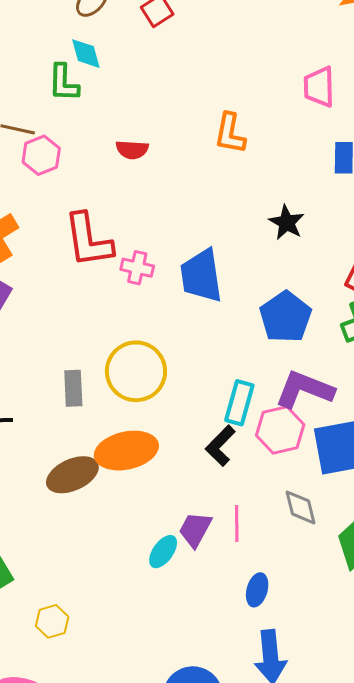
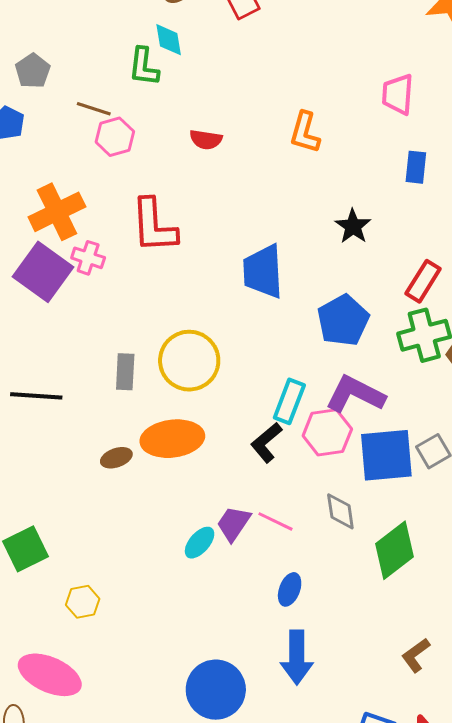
pink cross: (137, 268) -> (88, 258), moved
brown ellipse: (72, 475) -> (116, 458), size x0.6
pink line: (237, 523) -> (275, 521), turned -69

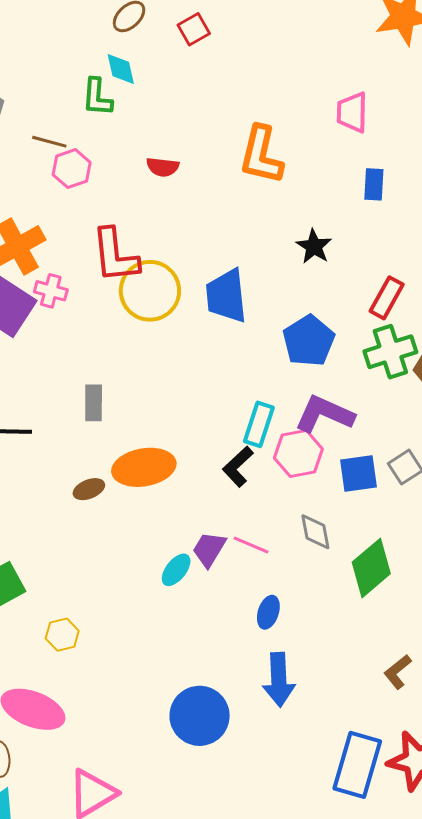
orange L-shape: (305, 132) -> (261, 155), size x1.4
yellow circle: (189, 361) -> (150, 291), moved
blue square: (386, 455) -> (358, 473), size x0.7

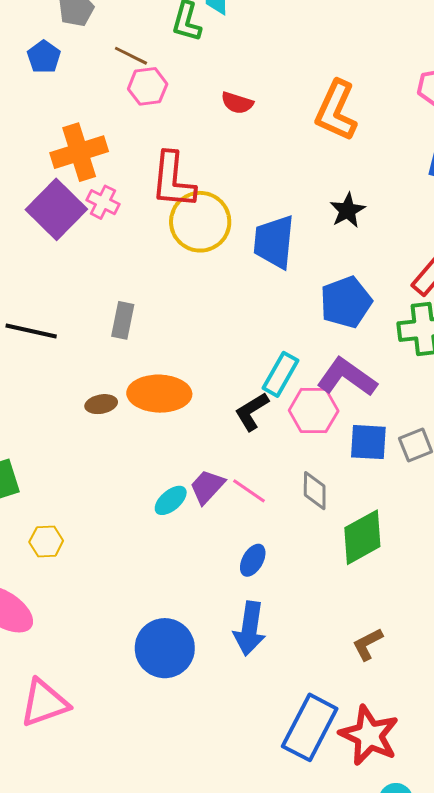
black star: (314, 246) -> (347, 210), moved

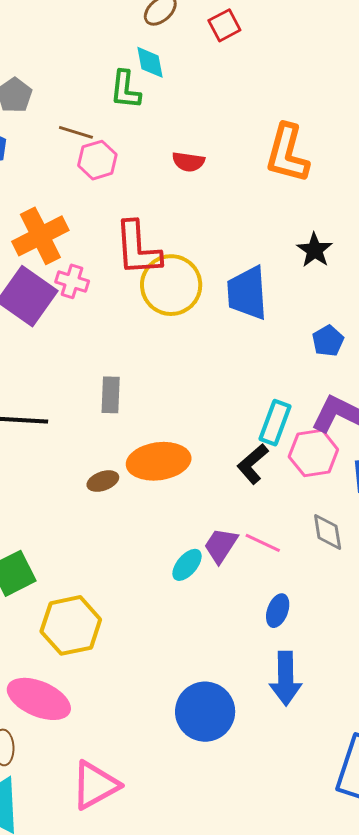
blue pentagon: (346, 302) -> (328, 341), size x0.6
yellow hexagon: (46, 541) -> (71, 625), size x1.8

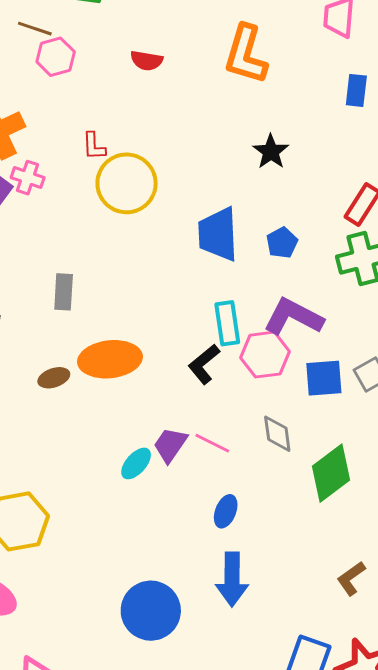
red L-shape: (138, 249) -> (94, 146), size x0.5
blue trapezoid: (247, 293) -> (218, 234), moved
cyan rectangle: (275, 423) -> (227, 323), turned -30

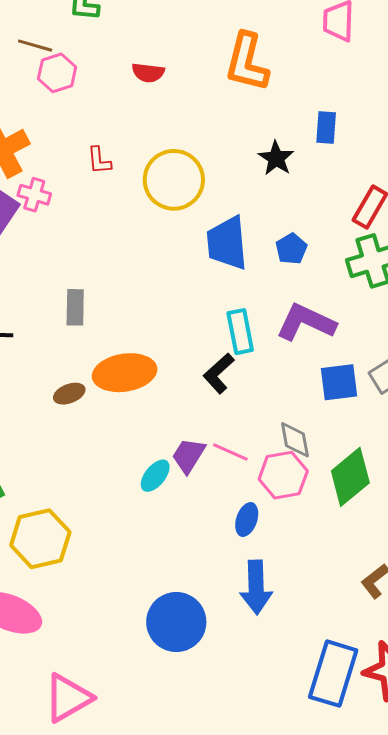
blue rectangle: (356, 90) -> (326, 127), moved
yellow circle: (127, 183) -> (174, 180), moved
pink hexagon: (265, 355) -> (283, 475), moved

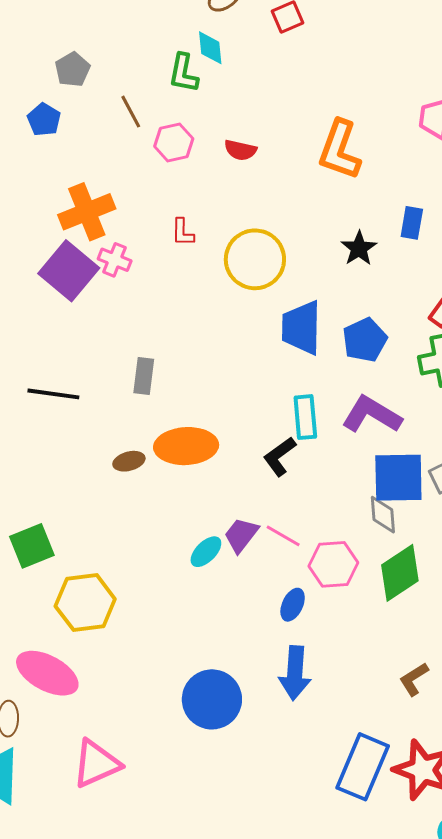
brown line: (35, 46) -> (131, 112), turned 40
pink hexagon: (57, 73) -> (174, 143), moved
blue pentagon: (291, 249) -> (365, 340), size x1.4
blue square: (339, 382) -> (398, 478), size x1.4
gray diamond: (295, 440) -> (383, 515), moved

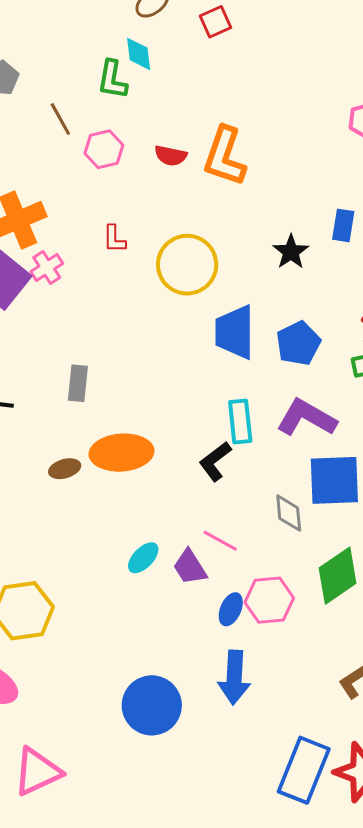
orange L-shape: (340, 150) -> (225, 156), moved
pink cross: (115, 260) -> (47, 268), turned 36
gray diamond: (383, 515) -> (289, 513), moved
purple trapezoid: (241, 535) -> (190, 567), moved, turned -69
pink hexagon: (333, 564) -> (269, 600), moved

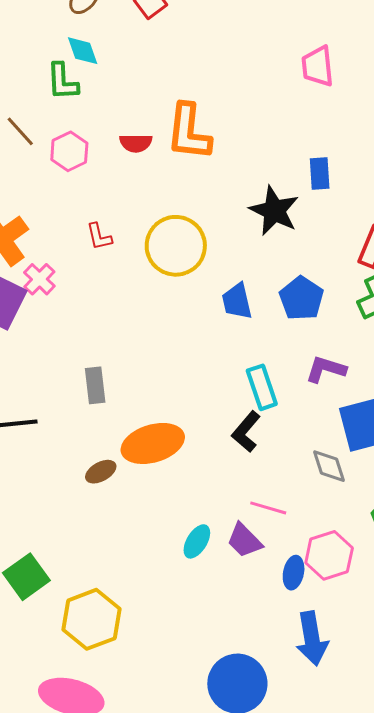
black star: (291, 252) -> (274, 211), size x1.4
blue trapezoid: (235, 332) -> (237, 301), size x0.7
purple L-shape: (307, 418) -> (326, 369), size x0.7

